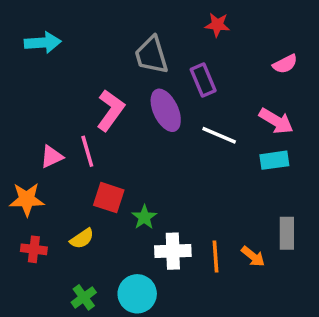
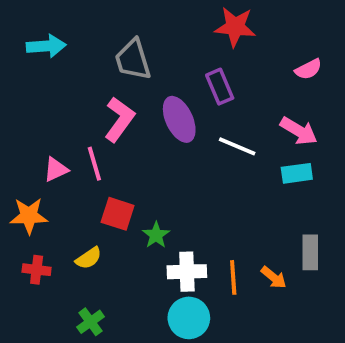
red star: (217, 25) -> (235, 27), size x1.5
gray trapezoid: (151, 55) -> (133, 60), moved
cyan circle: (137, 294) -> (189, 318), moved

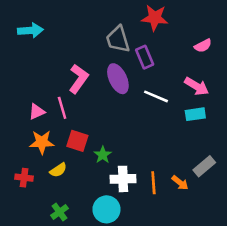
gray trapezoid: (133, 60) -> (118, 39), moved
orange star: (29, 216) -> (42, 142), moved
gray rectangle: (310, 252) -> (204, 166), turned 50
cyan circle: (189, 318) -> (106, 209), moved

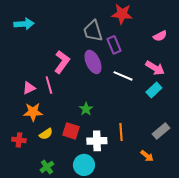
cyan rectangle: (195, 114) -> (154, 90), turned -35
red square: (77, 141) -> (71, 131), moved
green star: (103, 155) -> (86, 109), moved
orange line: (153, 183) -> (121, 132), moved
orange arrow: (180, 183) -> (147, 156), moved

